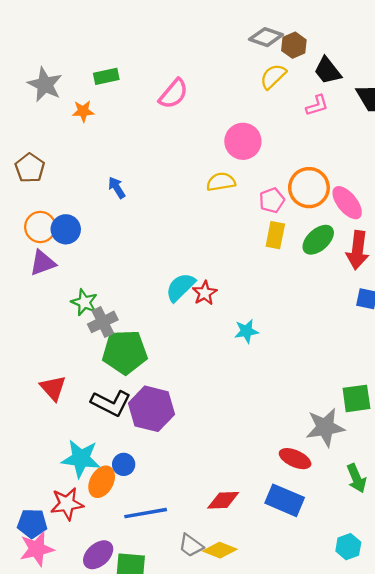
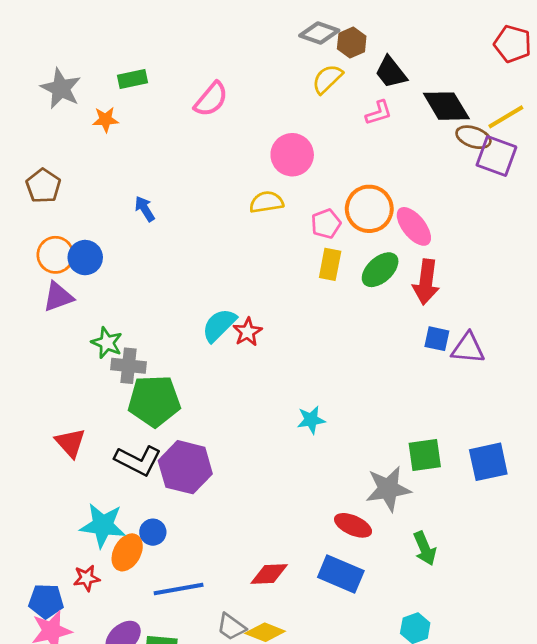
gray cross: (103, 322) -> (128, 366), turned 32
cyan star: (246, 331) -> (311, 420), moved
red star: (67, 504) -> (87, 578), size x0.7

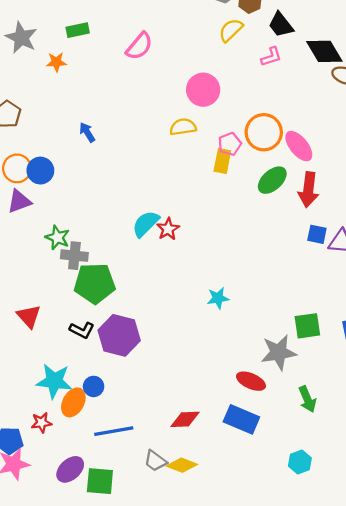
yellow rectangle: (330, 264) -> (222, 161), moved
black L-shape: (138, 460) -> (82, 330), size x0.7

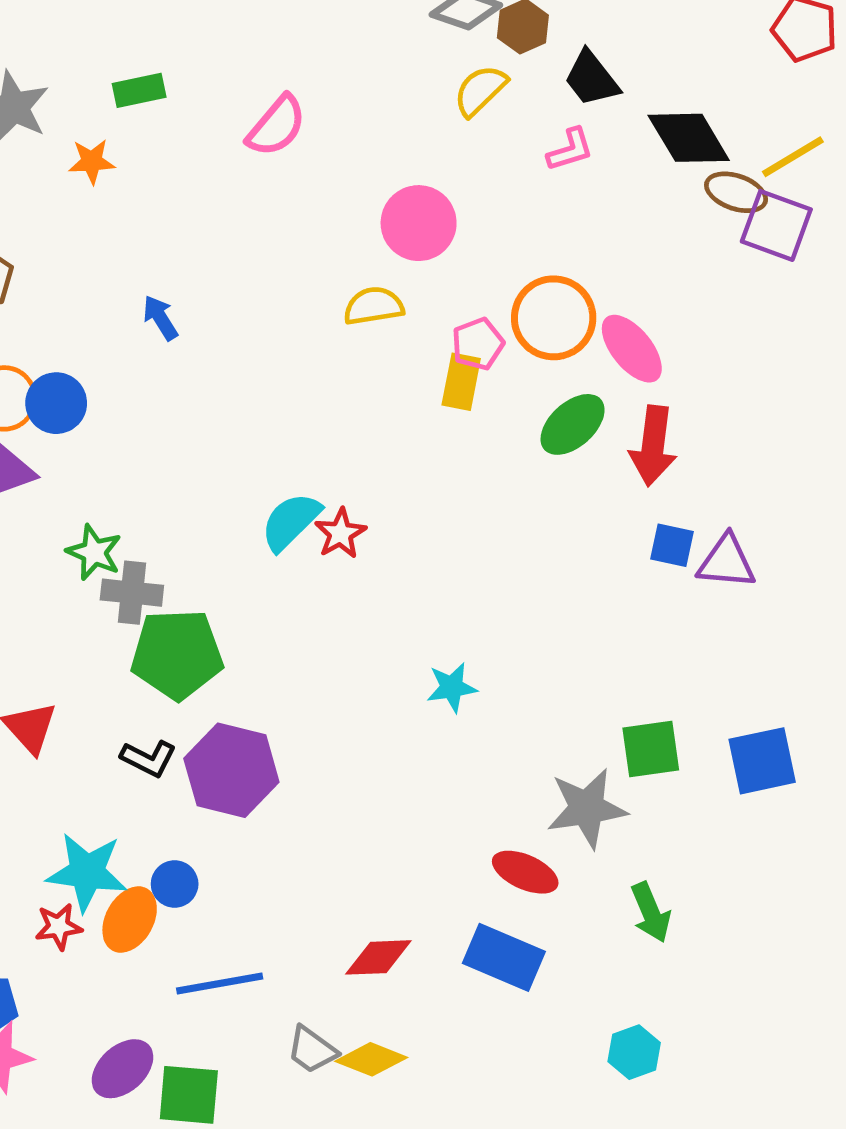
red star: (41, 423) -> (59, 927), moved

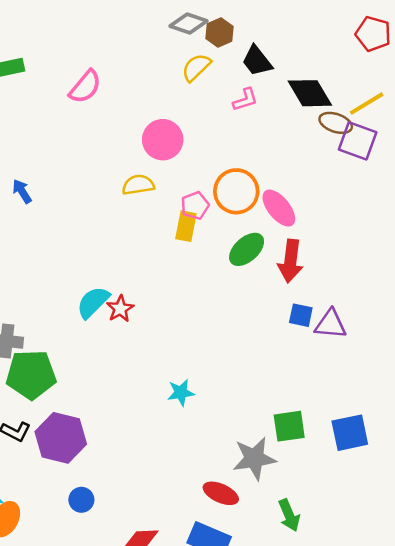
blue circle: (175, 884) -> (81, 500), moved

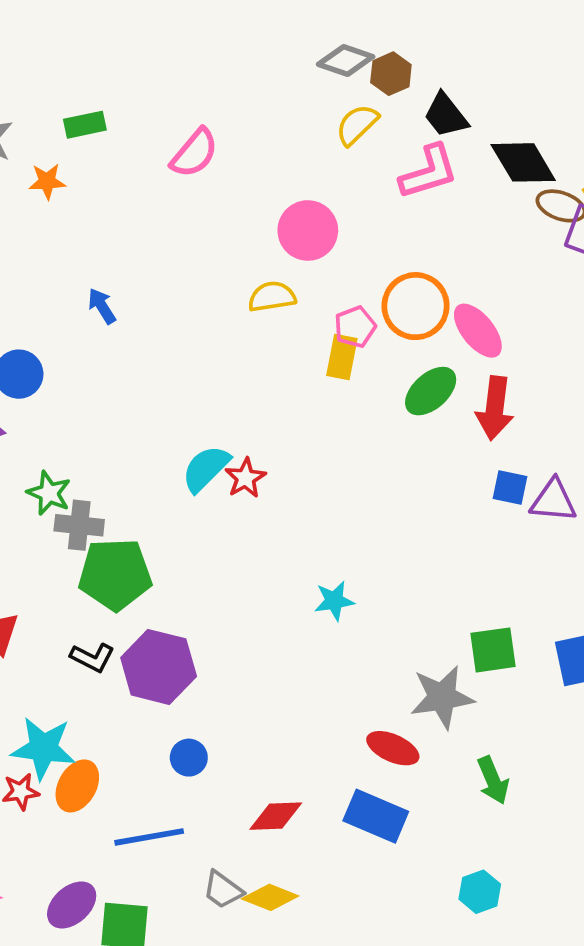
pink L-shape: (245, 100) -> (429, 172), size x1.6

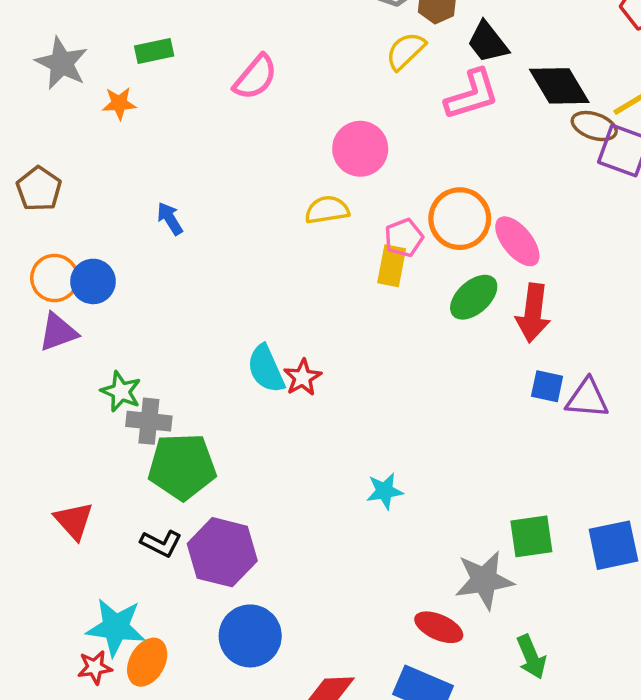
cyan semicircle: (206, 469) -> (266, 369), turned -69
blue circle: (189, 758) -> (250, 636), size x1.8

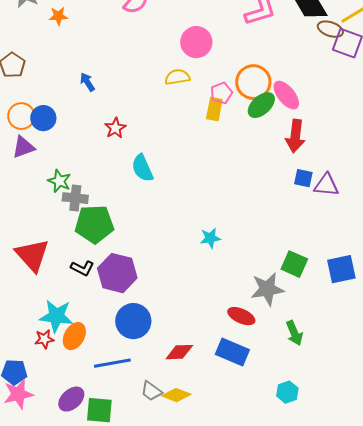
green ellipse: (474, 297) -> (261, 105), moved
red star: (303, 378) -> (115, 128), moved
red triangle: (74, 521) -> (32, 255), size x1.5
green square: (531, 536) -> (294, 264), turned 32

